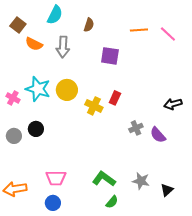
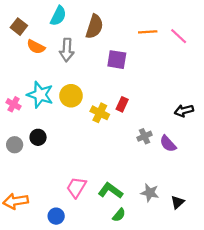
brown semicircle: (89, 25) -> (94, 27), size x1.6
pink trapezoid: (56, 178) -> (76, 187), moved, turned 120

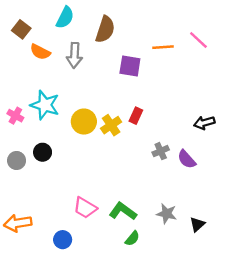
orange line: (148, 32) -> (163, 47), moved
yellow circle: (71, 96) -> (84, 122), moved
yellow cross: (100, 113) -> (111, 125), turned 30
pink trapezoid: (76, 187) -> (85, 208), turned -90

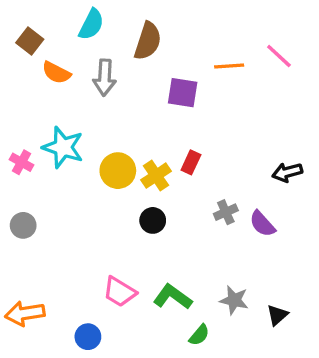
black circle: (43, 152) -> (153, 220), moved
green semicircle: (132, 238) -> (199, 335), moved

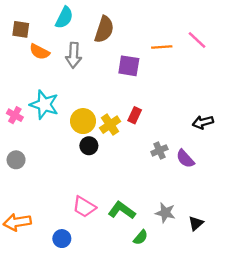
brown square: (30, 41) -> (21, 29), turned -30
black circle: (153, 220) -> (89, 146), moved

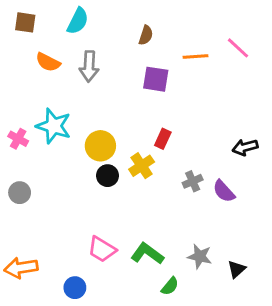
brown square: (21, 29) -> (25, 22), moved
brown semicircle: (104, 29) -> (146, 35), moved, size x0.6
yellow cross: (110, 125) -> (142, 166), moved

